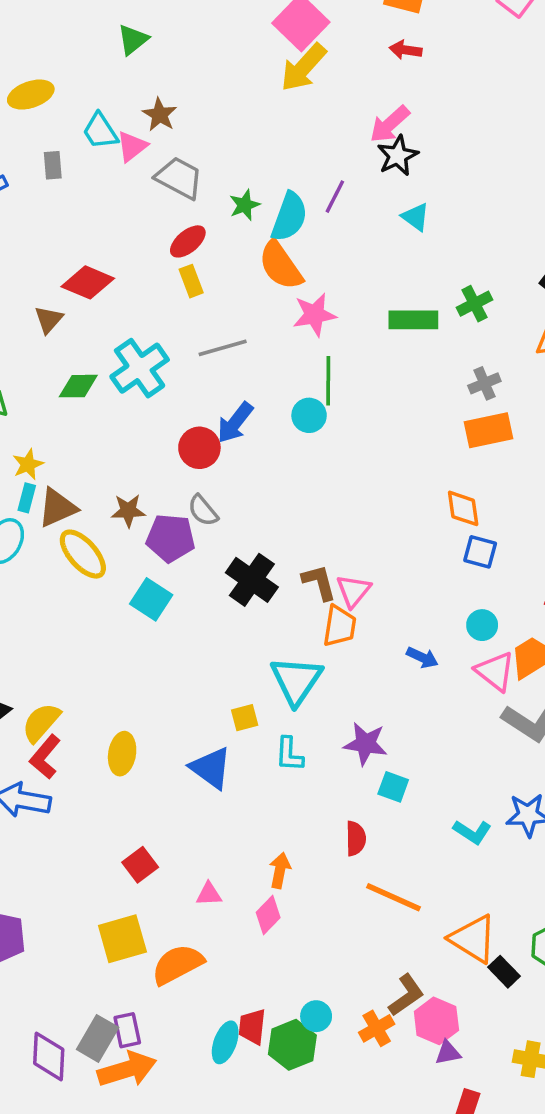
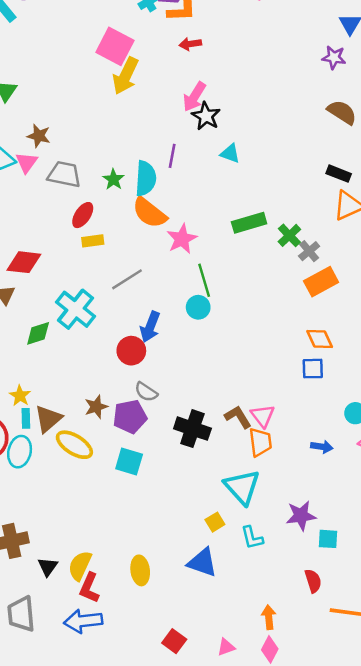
yellow rectangle: (191, 281) -> (93, 241), turned -60
green cross: (474, 304) -> (289, 235), moved
blue square: (480, 552) -> (313, 369), moved

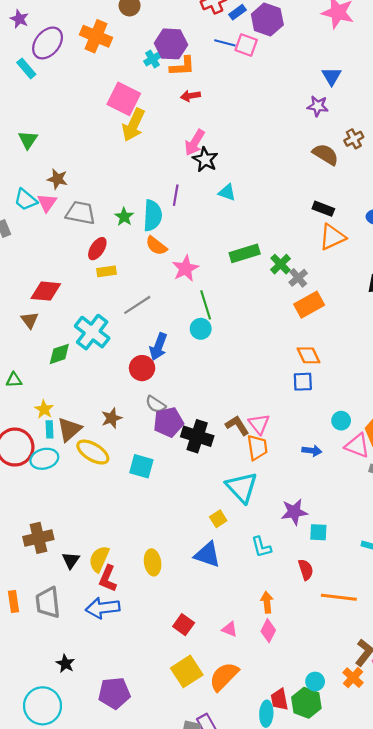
orange semicircle: (149, 213) -> (156, 246), size x0.7
purple pentagon: (130, 417) -> (168, 422), moved
cyan ellipse: (20, 452) -> (44, 459), turned 64
cyan L-shape: (252, 538) -> (261, 547), moved
pink triangle: (226, 647) -> (229, 629), turned 42

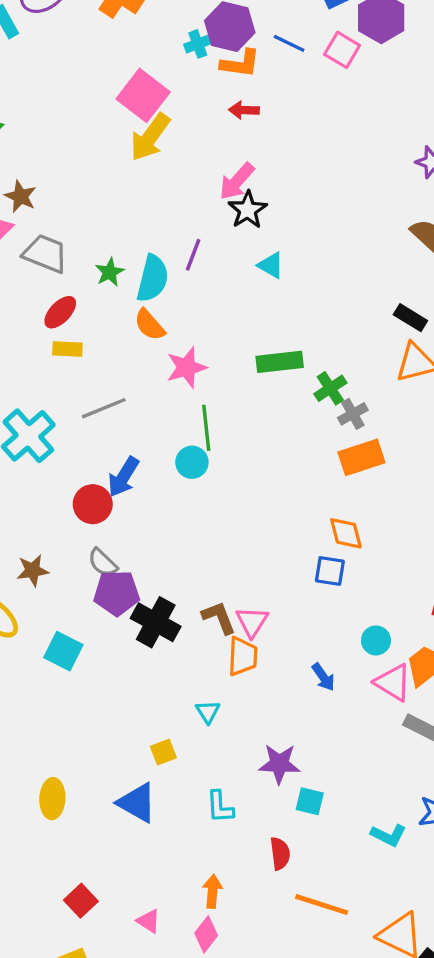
blue line: (225, 43) -> (289, 43), moved
blue arrow: (312, 451) -> (323, 677), turned 36
cyan triangle: (242, 487) -> (208, 712), size x0.5

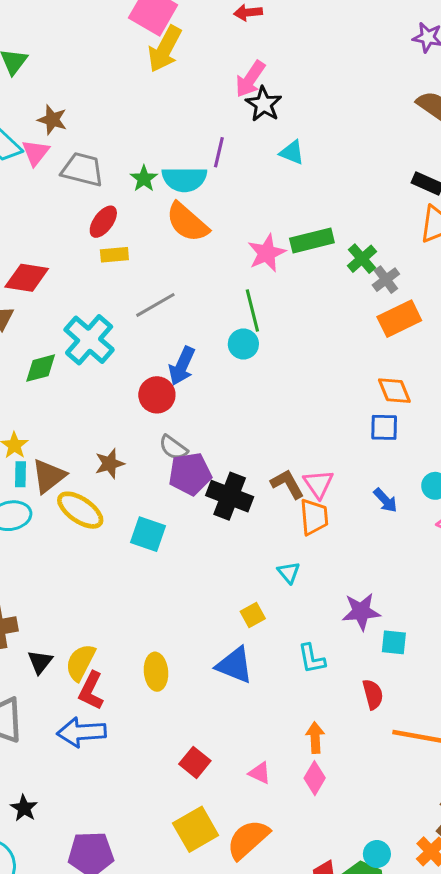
cyan semicircle: (153, 278) -> (184, 179), turned 84
orange semicircle: (150, 325) -> (187, 222), size x1.4
pink star: (186, 367) -> (267, 253), moved
blue arrow: (323, 677) -> (385, 500), moved

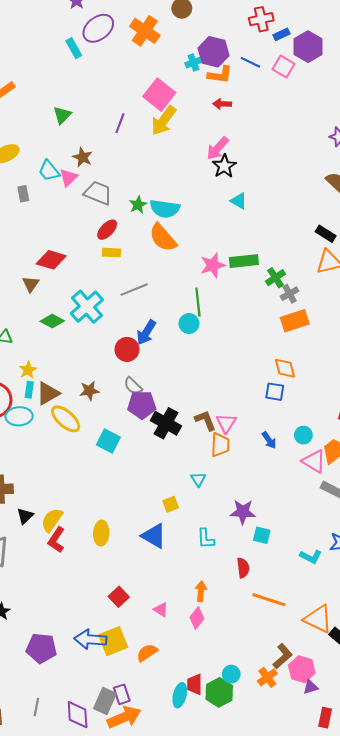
purple line: (219, 152) -> (120, 123), moved
green diamond: (41, 368) -> (52, 321), turned 35
blue arrow: (81, 732) -> (90, 639), moved
orange semicircle: (248, 839) -> (147, 653), size x0.7

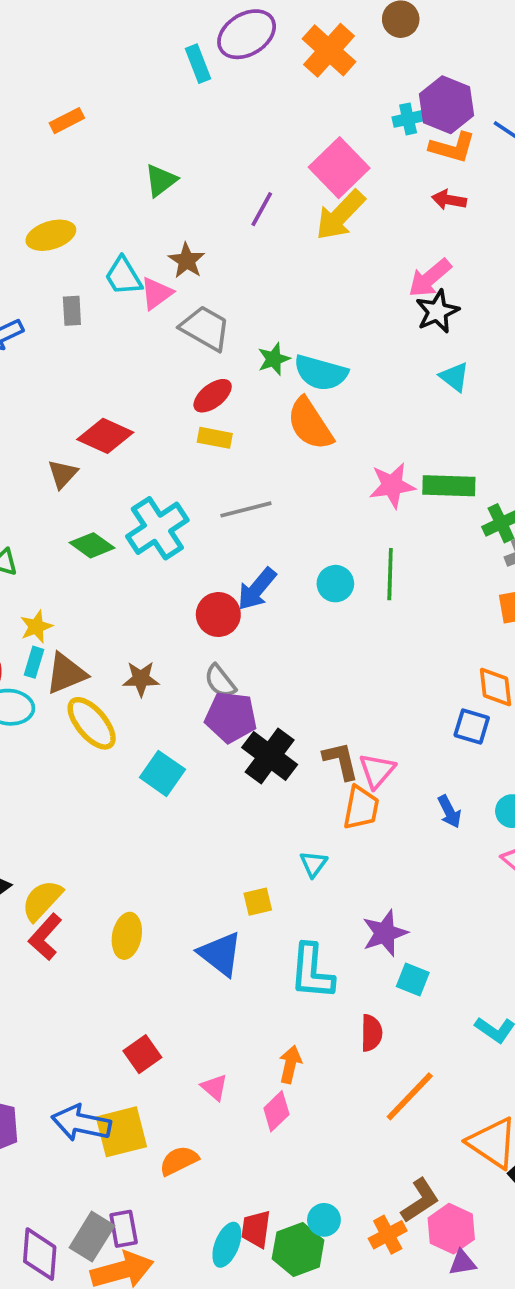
green line: (198, 302) -> (390, 574), moved
purple star: (243, 512) -> (385, 933), turned -30
cyan L-shape: (206, 539) -> (312, 972), size x1.5
orange line: (269, 600) -> (410, 1096), turned -72

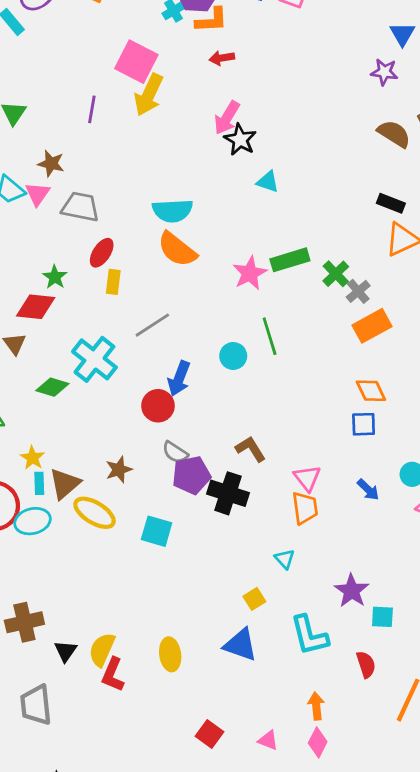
green star: (274, 359) -> (55, 277), moved
yellow rectangle: (215, 438) -> (113, 282), turned -75
brown L-shape: (341, 761) -> (251, 449), moved

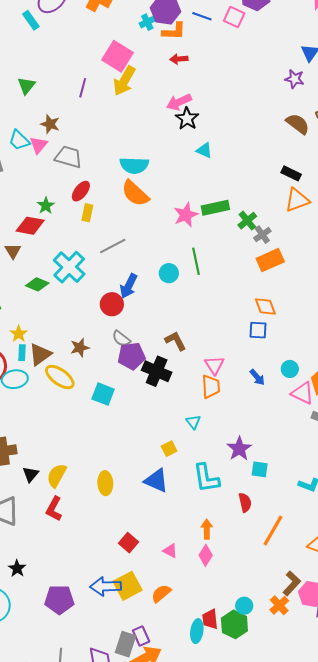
pink arrow: (227, 118) -> (179, 102), turned 30
red L-shape: (113, 675) -> (54, 509), moved

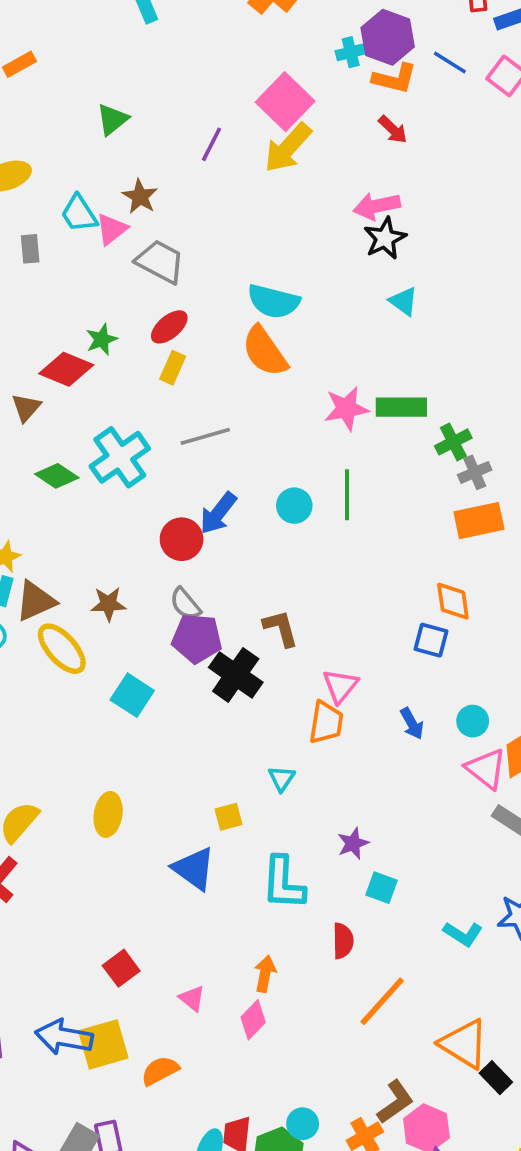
red arrow: (179, 59) -> (393, 130), turned -144
purple star: (239, 449) -> (353, 843), size x0.7
yellow ellipse: (105, 483) -> (108, 814), moved

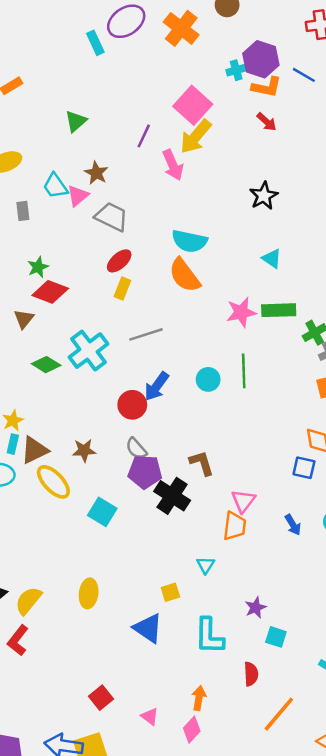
pink arrow: (377, 206) -> (173, 165), moved, turned -100
cyan triangle: (404, 301) -> (272, 259), moved
green star: (102, 339) -> (38, 267), moved

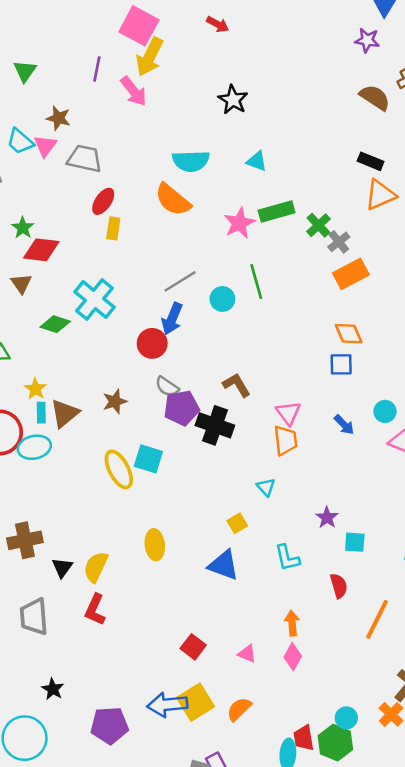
cyan semicircle: (189, 241) -> (191, 161), moved
gray line: (146, 334) -> (180, 281), moved
yellow ellipse: (53, 482) -> (119, 469), moved, turned 30
cyan L-shape: (209, 636) -> (287, 558), size x0.7

